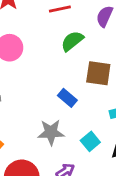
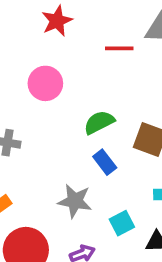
green semicircle: (72, 41) -> (99, 122), moved

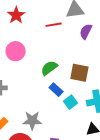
gray star: (75, 201) -> (32, 121), moved
cyan square: (122, 223) -> (71, 102), moved

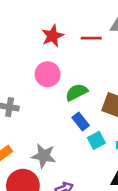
red star: (16, 15) -> (53, 36), moved
pink circle: (16, 51) -> (48, 74), moved

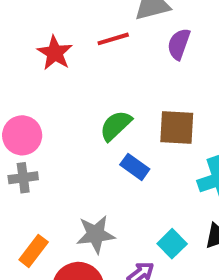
pink circle: (48, 74) -> (22, 135), moved
cyan square: (96, 140) -> (172, 244), moved

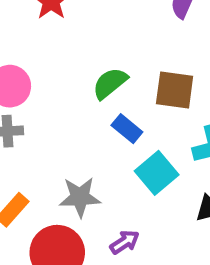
cyan square: (172, 244) -> (157, 173), moved, size x1.4

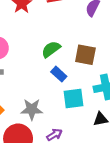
cyan square: (157, 173) -> (73, 99), turned 30

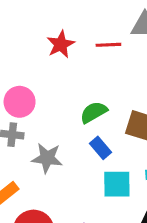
gray star: (32, 109) -> (47, 158), moved

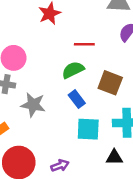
red line: (108, 45) -> (84, 44), moved

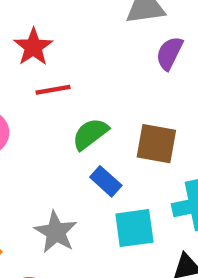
red line: (84, 44) -> (53, 90), moved
gray star: (33, 105) -> (56, 232), moved, turned 30

